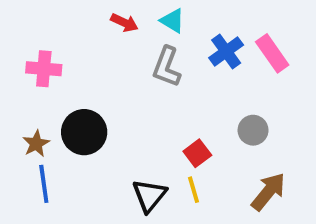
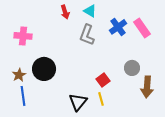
red arrow: (124, 23) -> (65, 12), turned 48
brown arrow: (268, 192) -> (147, 87), moved, turned 145

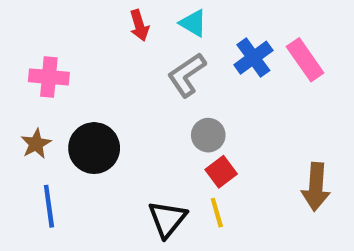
gray L-shape: (87, 35) -> (187, 75), turned 35
gray circle: (132, 68) -> (208, 135), moved
brown star: (19, 75) -> (36, 144), moved

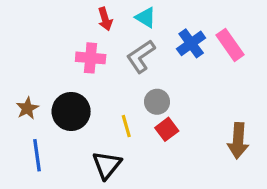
pink cross: (49, 77) -> (91, 58), moved
yellow line: (217, 213) -> (126, 126), moved
black triangle: (167, 219) -> (107, 165), moved

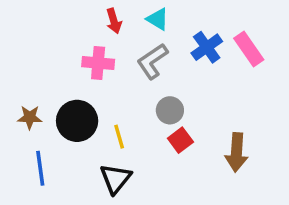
brown star: (27, 108) -> (30, 117), turned 30
yellow line: (126, 126) -> (119, 137), moved
brown arrow: (238, 141) -> (237, 152), moved

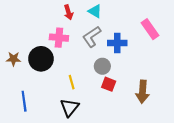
blue cross: (207, 47) -> (117, 43), moved, turned 36
brown star: (30, 117) -> (13, 59), moved
black circle: (77, 121) -> (41, 59), moved
red square: (180, 140) -> (109, 84), turned -32

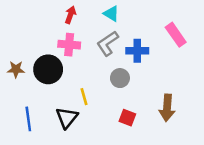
red arrow: (68, 12) -> (70, 15), moved, turned -144
red square: (109, 84) -> (127, 118), moved
black triangle: (70, 107) -> (67, 118), moved

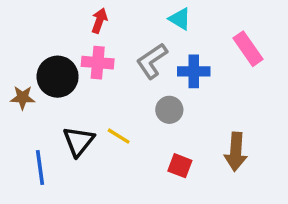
cyan triangle: (111, 14) -> (180, 19), moved
black circle: (48, 69) -> (58, 77), moved
yellow line: (84, 97) -> (119, 136), turned -42
black triangle: (67, 118) -> (78, 141), moved

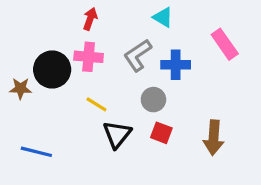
yellow line: (119, 136) -> (96, 104), moved
black triangle: (78, 141) -> (117, 134), moved
red square: (180, 166) -> (161, 133), moved
blue line: (40, 167) -> (36, 152), turned -68

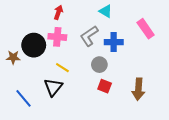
black triangle: (117, 134) -> (53, 87), moved
blue line: (36, 152) -> (23, 98), turned 36

